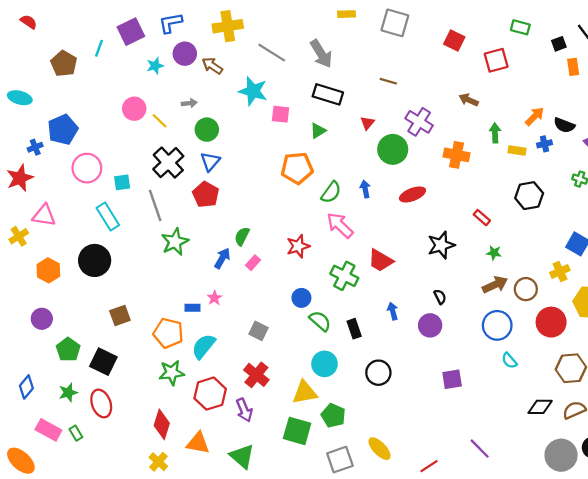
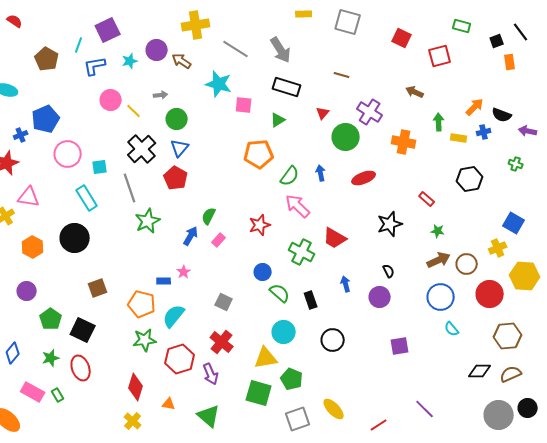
blue L-shape: (171, 23) -> (95, 66), moved
orange triangle: (198, 443) -> (169, 404), size x0.6

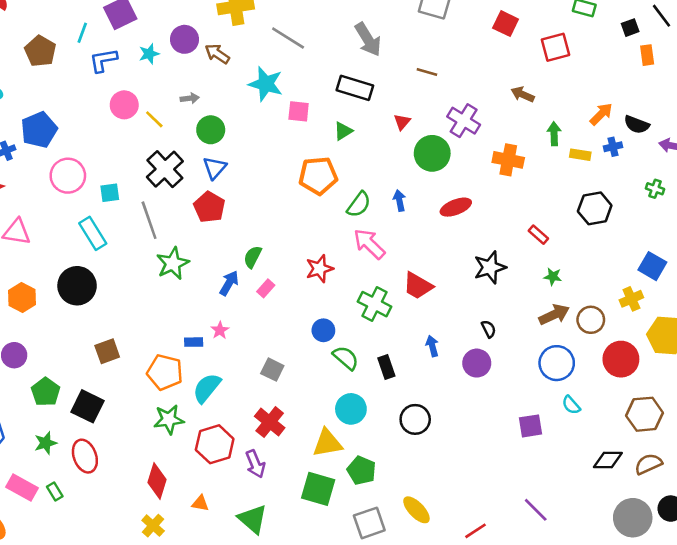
gray arrow: (281, 50) -> (368, 39), moved
purple square: (400, 346) -> (530, 426), moved

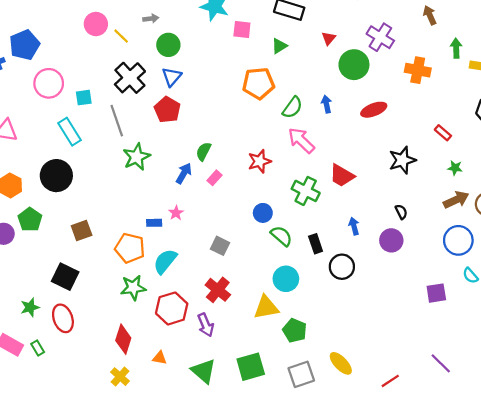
brown arrow: (523, 94) -> (430, 15), turned 42
green pentagon: (46, 392) -> (30, 220), moved
black circle: (415, 419) -> (342, 267), moved
green square: (318, 489) -> (251, 367), moved, turned -32

